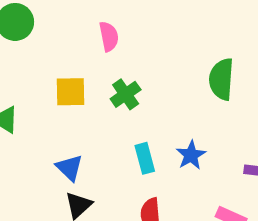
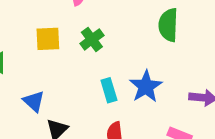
blue star: (191, 155) -> (146, 86), size x1.4
blue triangle: (70, 168) -> (34, 101), moved

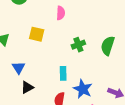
green cross: (92, 39) -> (78, 45), moved
blue star: (146, 86) -> (83, 89), moved, turned -30

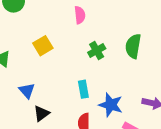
pink semicircle: (61, 13) -> (80, 15), moved
yellow square: (37, 34) -> (43, 46), turned -35

